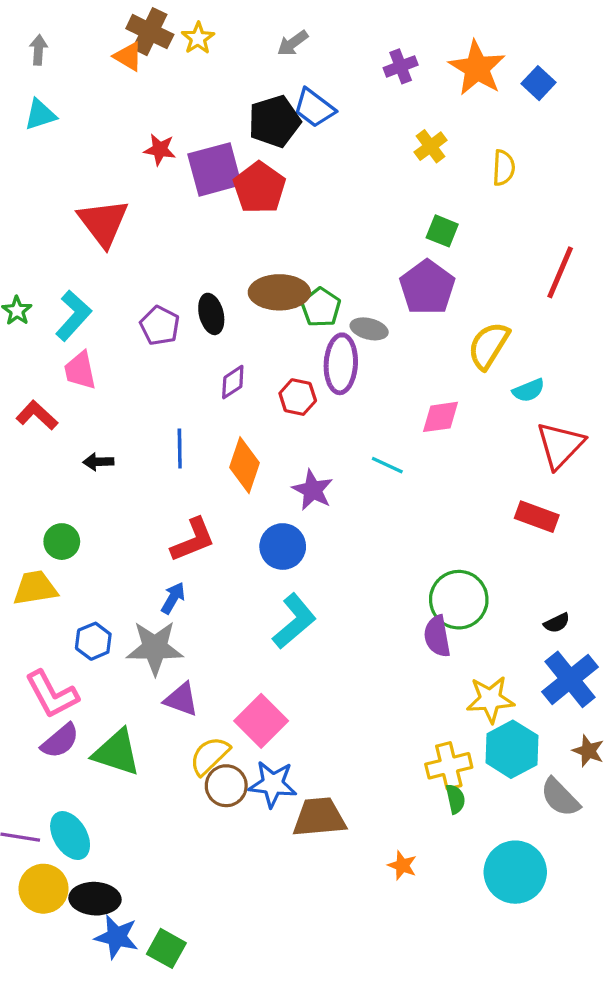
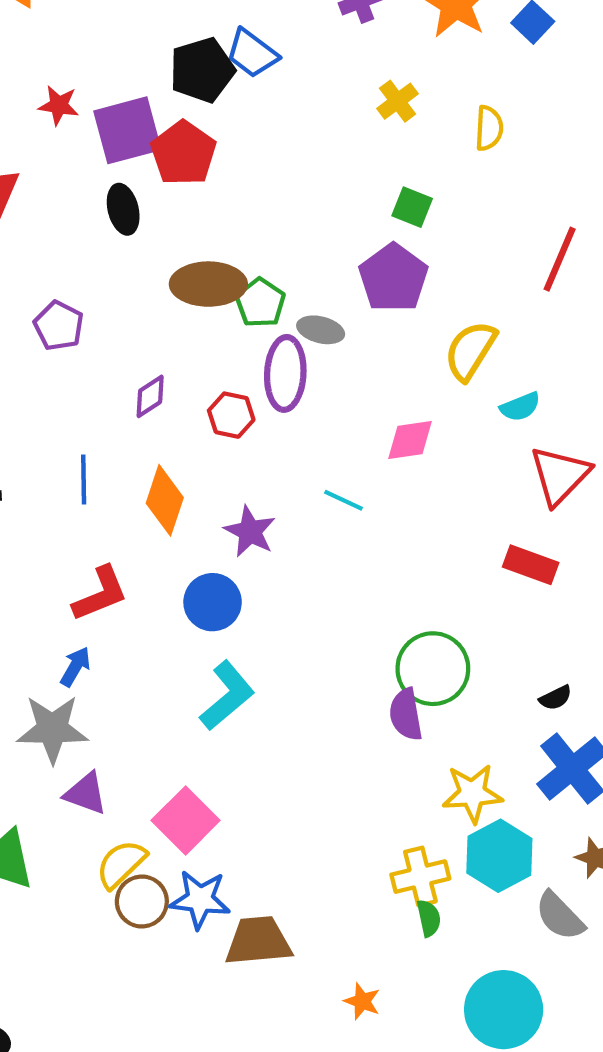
black ellipse: (211, 314) -> (123, 209), moved

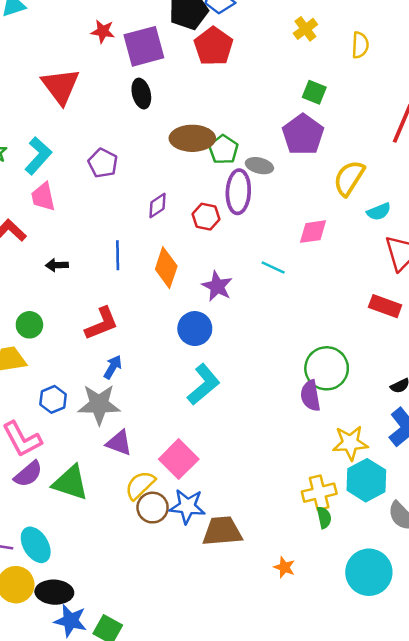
red pentagon: (183, 153) -> (213, 46), moved
red L-shape: (100, 594) -> (102, 324), moved

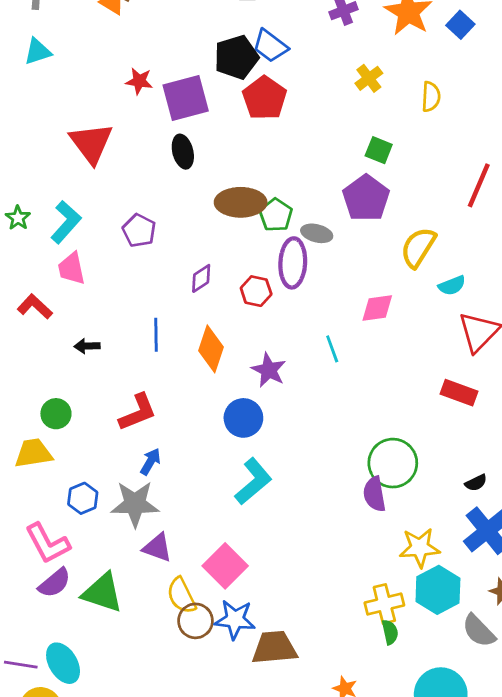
cyan line: (273, 268) -> (332, 349), turned 45
yellow semicircle: (140, 485) -> (181, 596), turned -72

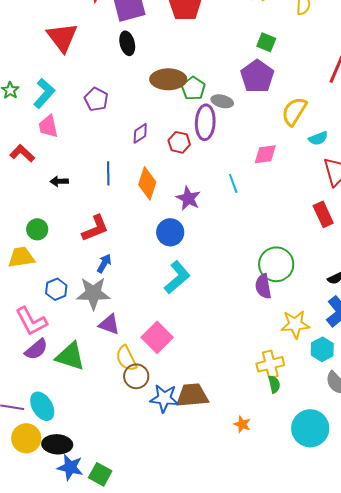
red rectangle: (459, 393) -> (323, 214), turned 45
cyan hexagon: (438, 590) -> (322, 349), moved, size x0.7
blue star: (235, 619) -> (164, 398), moved

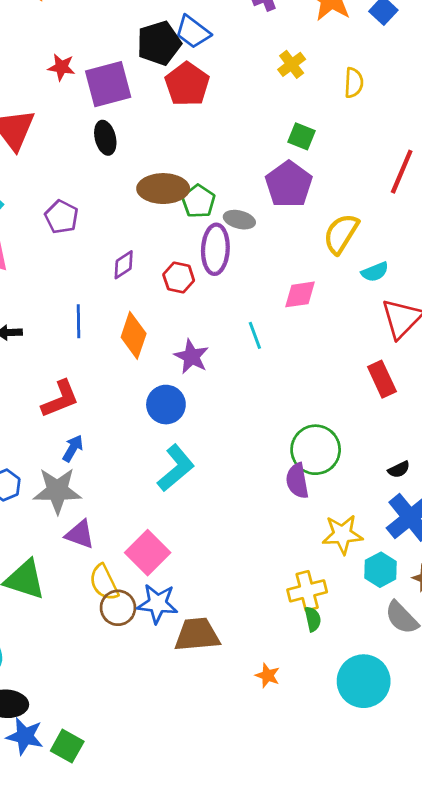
blue star: (164, 398) -> (158, 604), moved

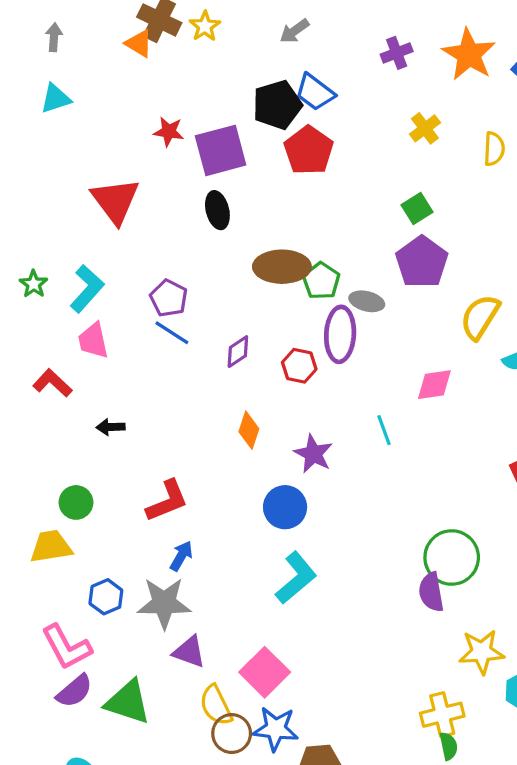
green square: (301, 136) -> (417, 209), moved, turned 36
blue line: (78, 321) -> (172, 333), moved, turned -56
orange diamond: (134, 335) -> (249, 430), size x0.7

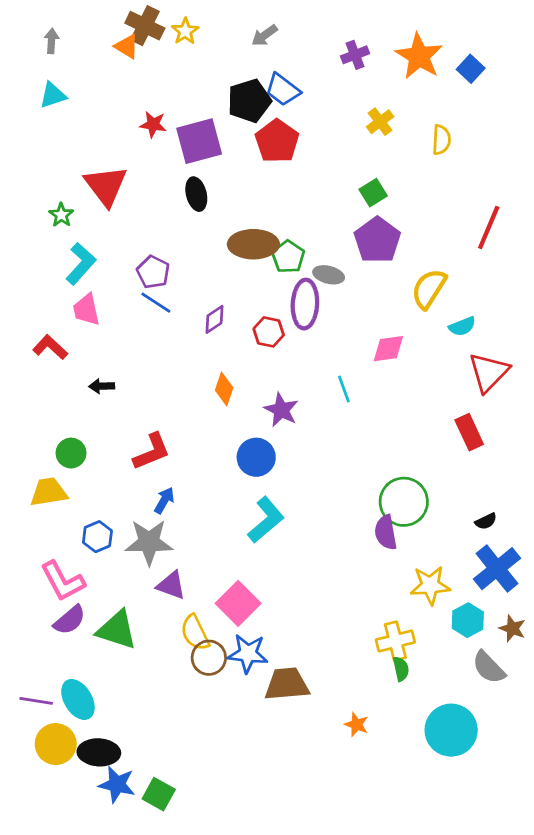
green star: (34, 284) -> (61, 215), moved

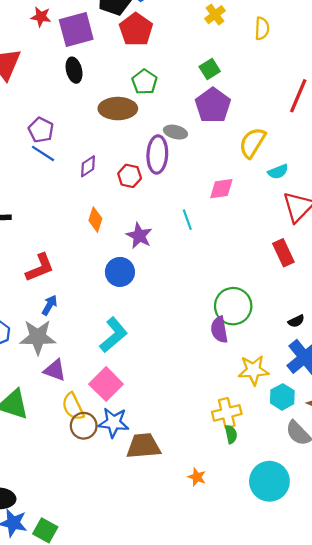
green pentagon: (288, 257) -> (145, 82), moved
cyan L-shape: (266, 520) -> (114, 335), moved

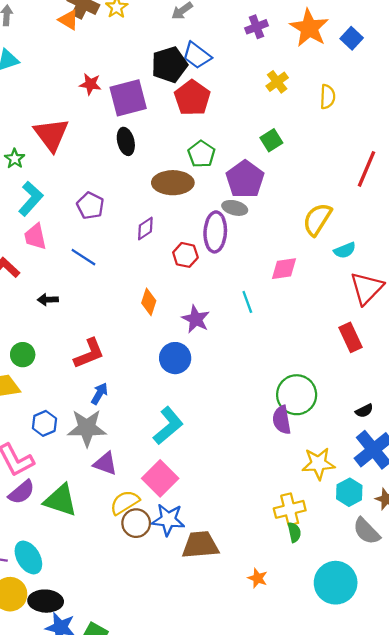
purple pentagon: (213, 105) -> (245, 179), moved
blue line: (43, 153) -> (83, 257), moved
purple diamond: (88, 166) -> (145, 229), moved
yellow semicircle: (73, 407) -> (125, 502), turned 84

